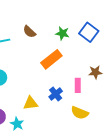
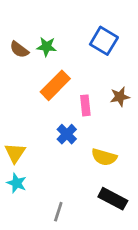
green star: (62, 33) -> (47, 47), moved
pink rectangle: (78, 85) -> (85, 105), moved
yellow triangle: (30, 103) -> (15, 153), moved, turned -42

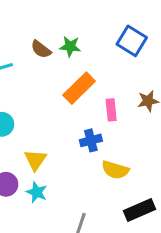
blue cross: (67, 134) -> (91, 140), turned 30
yellow semicircle: (104, 157) -> (115, 170), moved
black rectangle: (113, 199) -> (139, 210), turned -52

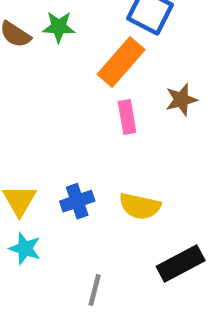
orange rectangle: (79, 88) -> (121, 62), moved
blue cross: (91, 140) -> (77, 201), moved

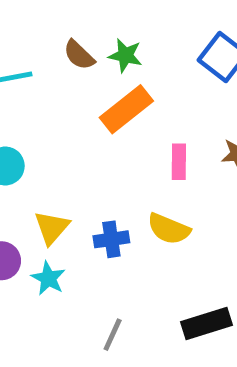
orange rectangle: (121, 62) -> (126, 109), moved
yellow semicircle: (140, 206) -> (169, 229), moved

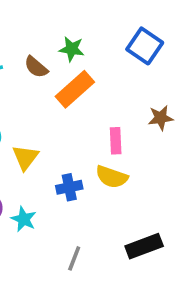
brown semicircle: (79, 55) -> (36, 67), moved
pink rectangle: (179, 162) -> (116, 141), moved
yellow triangle: (52, 228) -> (25, 157), moved

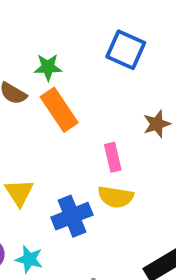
orange rectangle: (75, 89) -> (59, 110), turned -72
blue cross: (69, 187) -> (72, 216), size x1.4

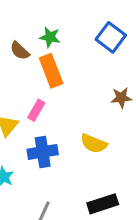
pink rectangle: (113, 157) -> (36, 110), moved, turned 30
yellow semicircle: (116, 197) -> (94, 144), moved

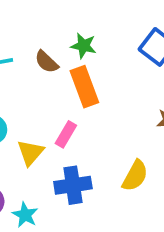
yellow semicircle: (94, 144) -> (135, 176), turned -84

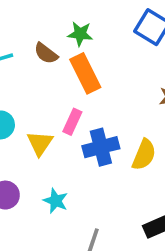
blue cross: (73, 185) -> (101, 147), moved
cyan star: (25, 215) -> (56, 201), moved

